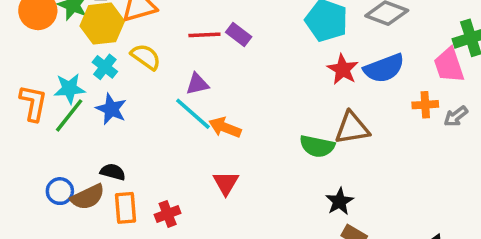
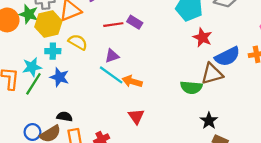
cyan cross: (105, 67) -> (53, 51), turned -32
blue semicircle: (384, 68) -> (227, 56), moved

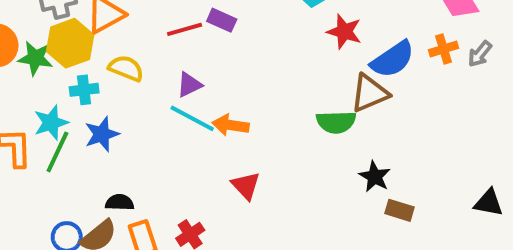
green star: (29, 14) -> (35, 58), moved
blue star: (60, 77) -> (102, 134), turned -30

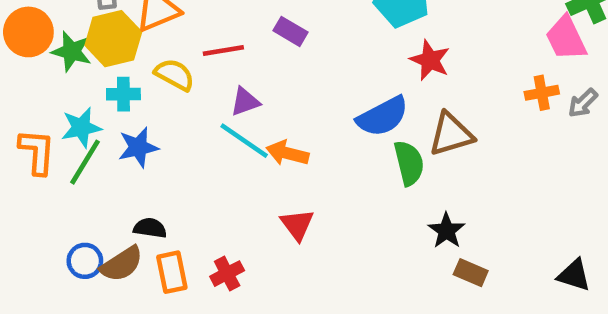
red line: (185, 29) -> (223, 51), moved
blue semicircle: (393, 59) -> (383, 116), moved
green semicircle: (336, 122) -> (409, 163), turned -108

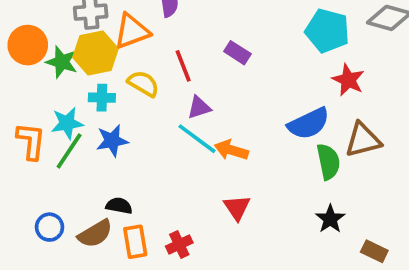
red line: (223, 51) -> (183, 66), turned 76
black star: (446, 231) -> (330, 219), moved
blue circle: (85, 261) -> (49, 227), moved

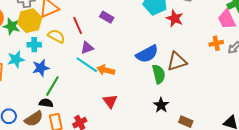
red star: (348, 80) -> (175, 18), moved
green line: (69, 151) -> (52, 86), moved

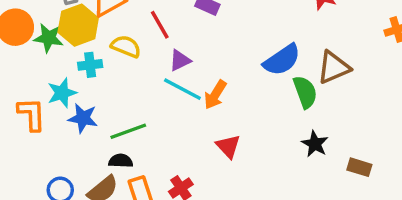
blue star: (41, 68) -> (83, 118), moved, turned 30
orange arrow: (106, 70) -> (215, 95), turned -66
green line: (52, 86) -> (128, 131), turned 45

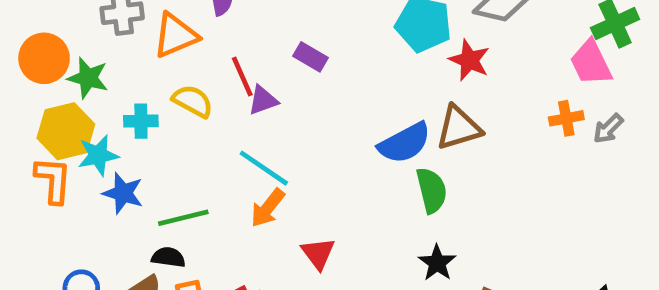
yellow hexagon: (78, 25) -> (66, 131), moved
purple triangle: (180, 60) -> (263, 100), moved
brown triangle: (334, 67) -> (459, 128), moved
orange arrow: (215, 95) -> (268, 208), moved

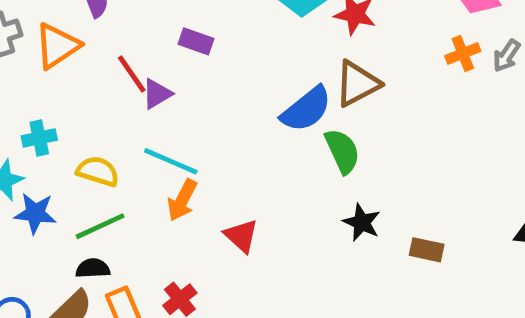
yellow semicircle: (193, 101) -> (98, 171), moved

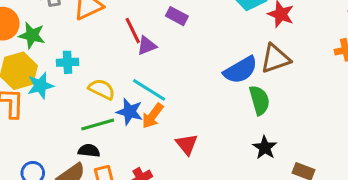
blue star: (35, 213) -> (130, 112), moved

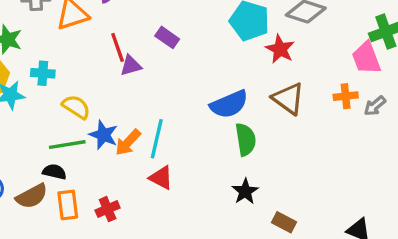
brown triangle: (275, 59) -> (288, 99), moved, turned 48
cyan line: (149, 90) -> (157, 139), moved, turned 64
red triangle: (187, 144) -> (161, 178), turned -30

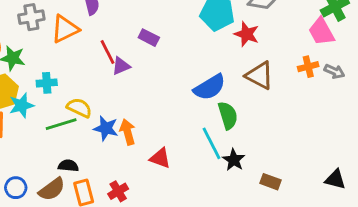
gray arrow: (375, 106) -> (334, 71), turned -108
cyan line: (157, 139) -> (212, 143), moved, turned -32
orange arrow: (128, 142) -> (128, 132), turned 130
green line: (67, 145) -> (61, 124), moved

